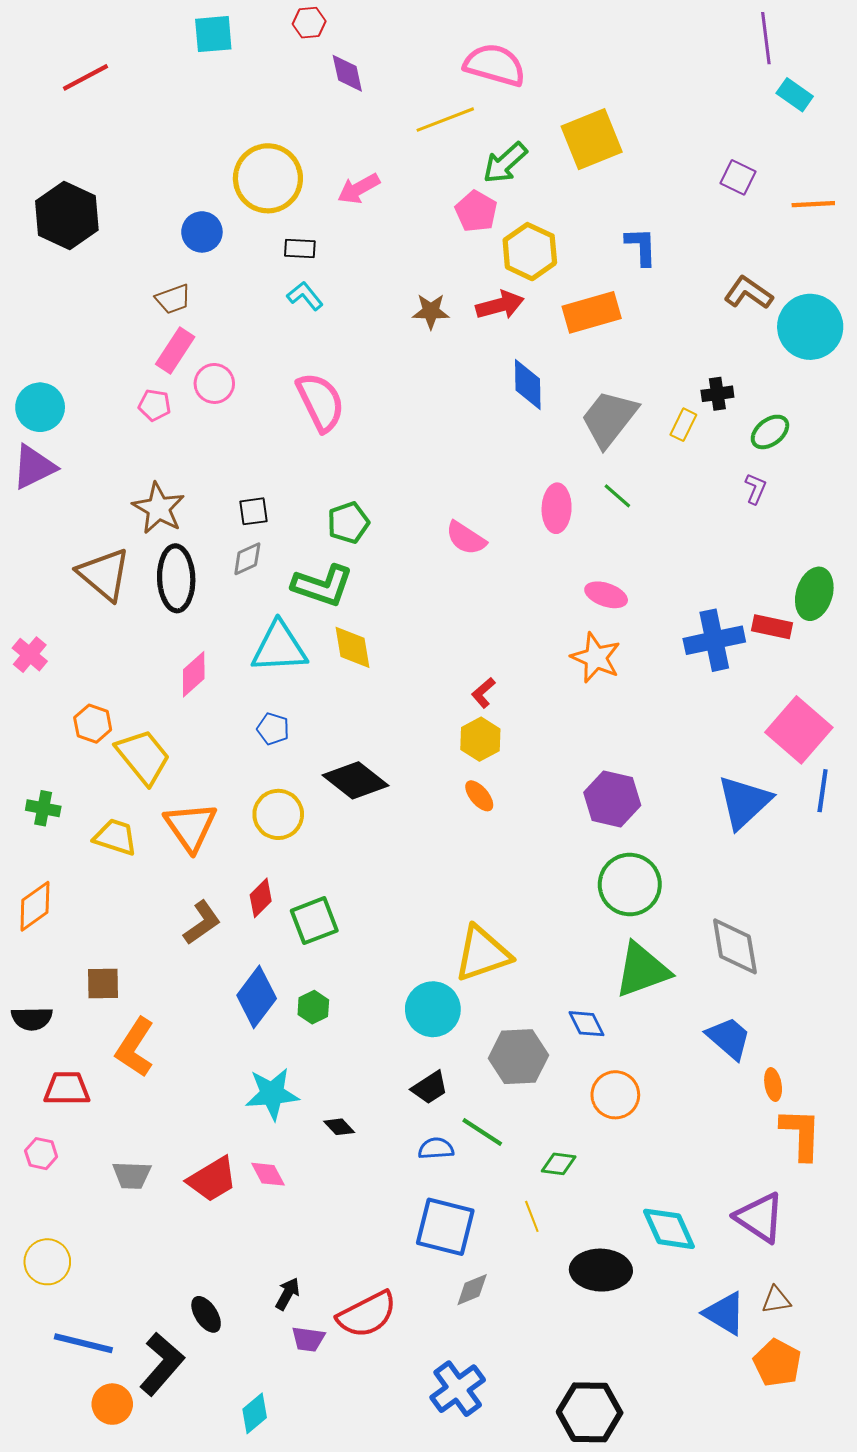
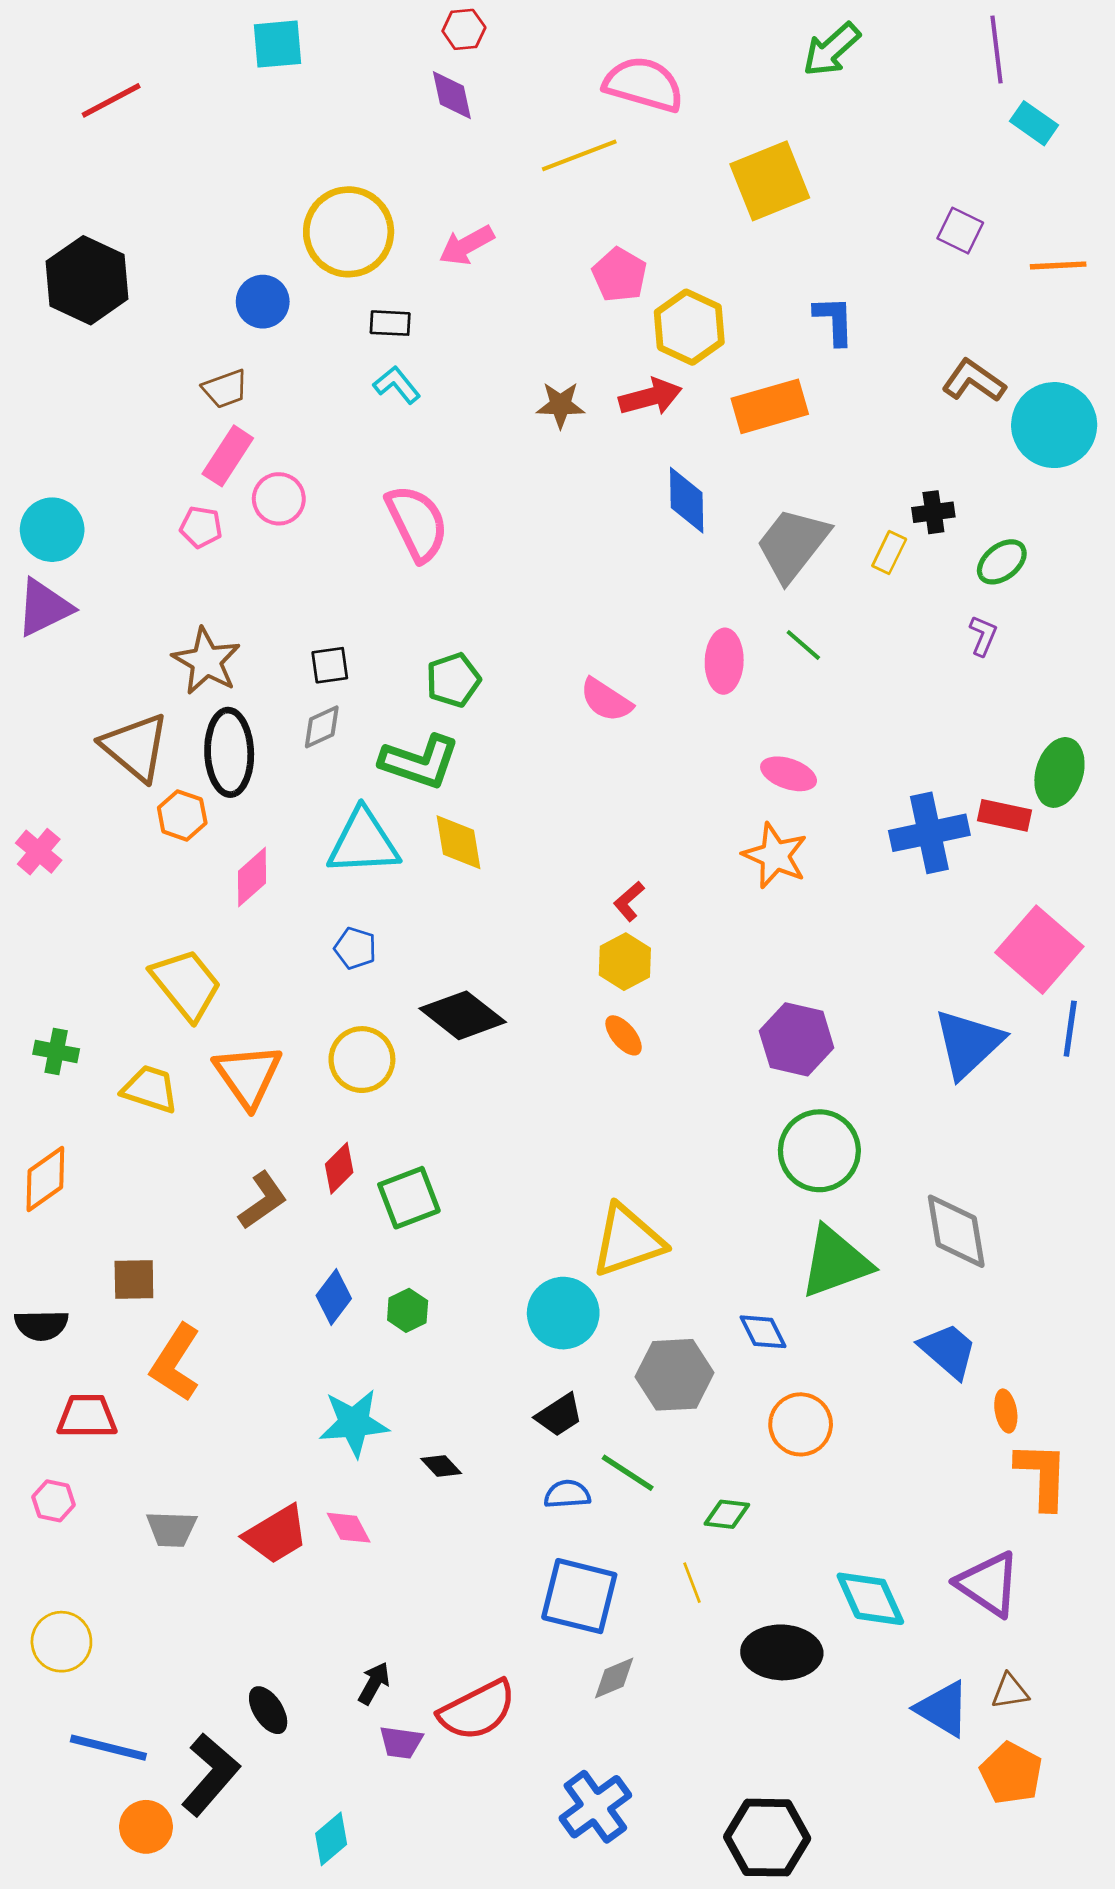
red hexagon: (309, 23) -> (464, 29), moved
green arrow: (505, 163) -> (831, 49), moved
orange hexagon: (93, 724) -> (182, 815), moved
blue diamond: (257, 997) -> (334, 1297), size x0.7

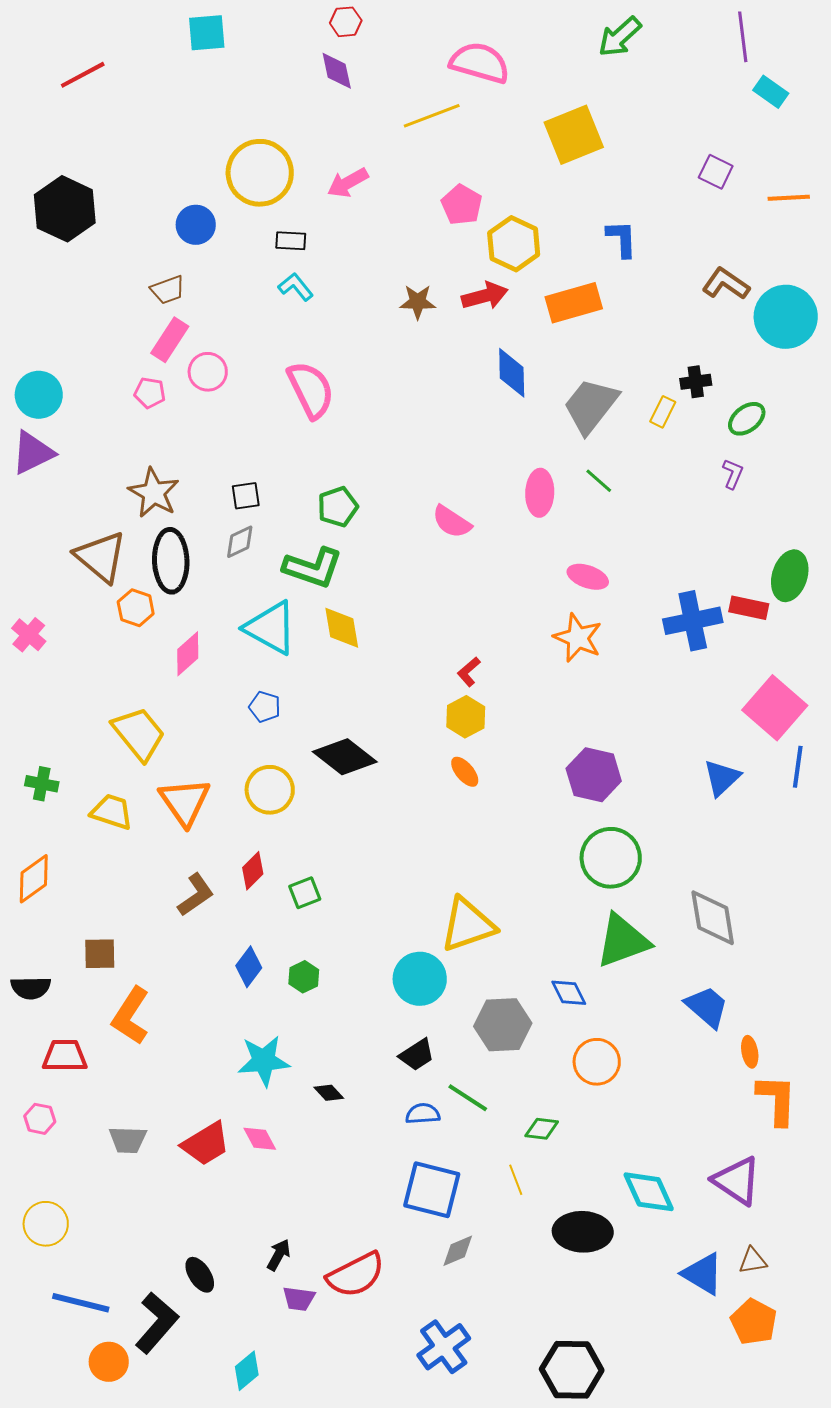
cyan triangle: (363, 842) -> (271, 628), turned 32
blue triangle: (968, 1043) -> (722, 778), size x0.7
green square: (409, 1198) -> (305, 893), size x0.7

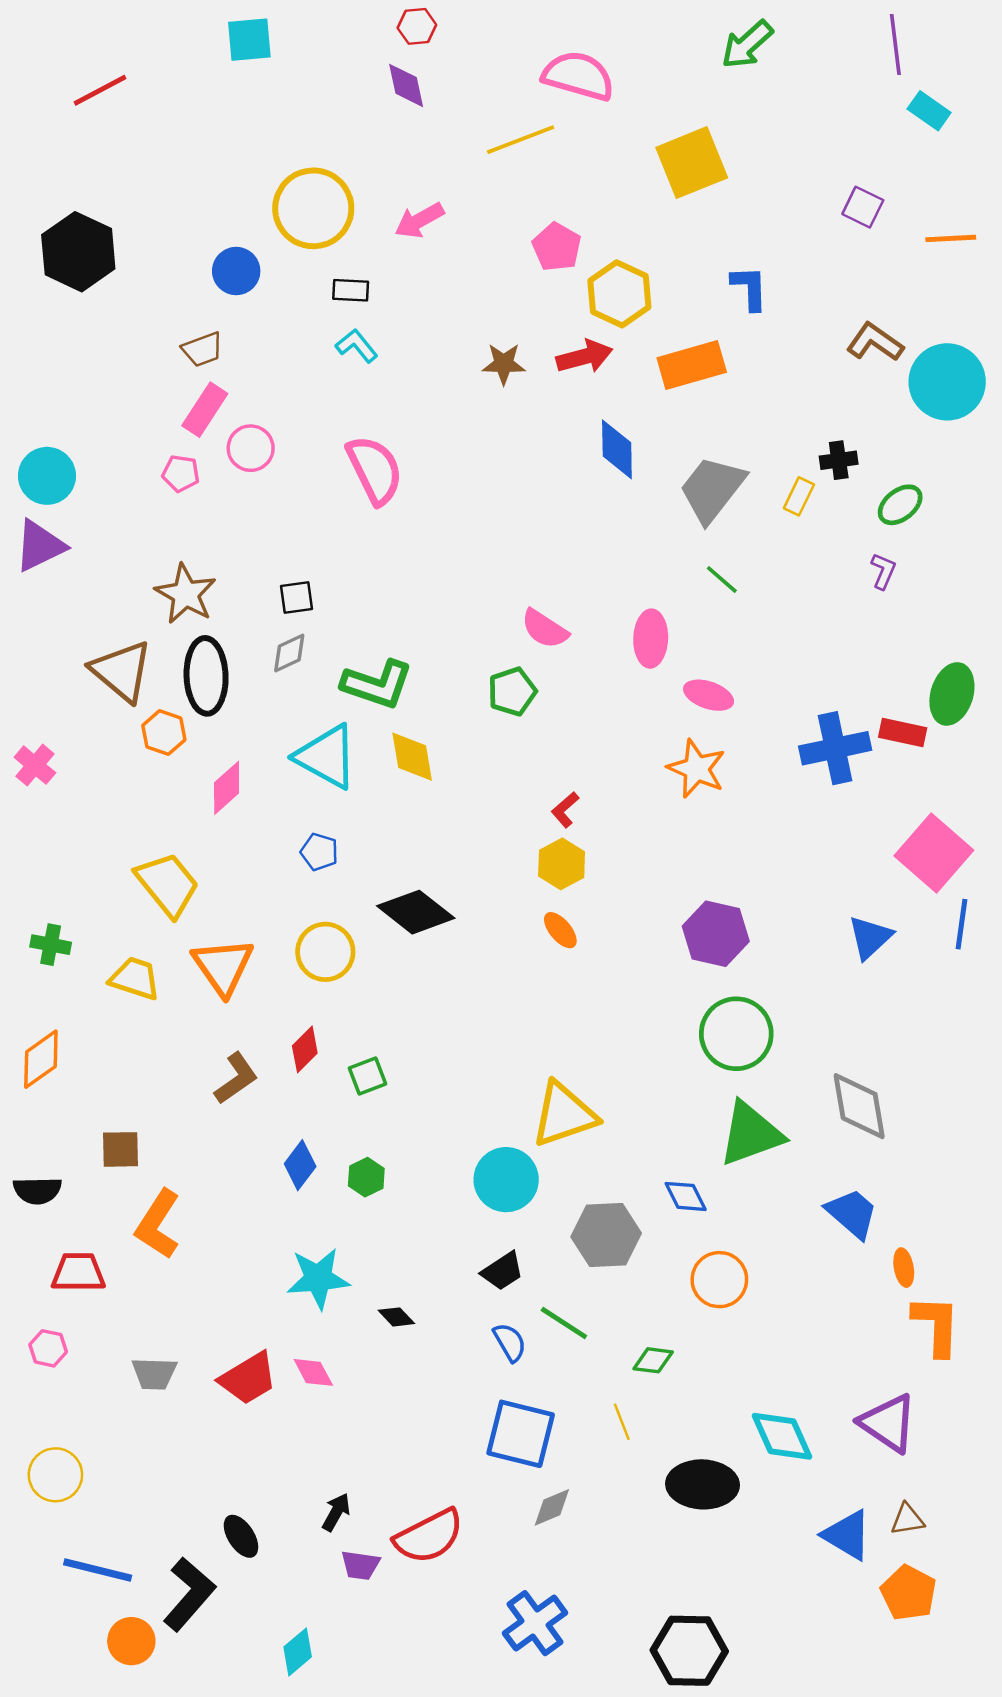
pink ellipse: (540, 493) -> (651, 639), moved
green pentagon: (338, 507) -> (512, 692), moved
blue semicircle: (423, 1114) -> (510, 1342), turned 64

